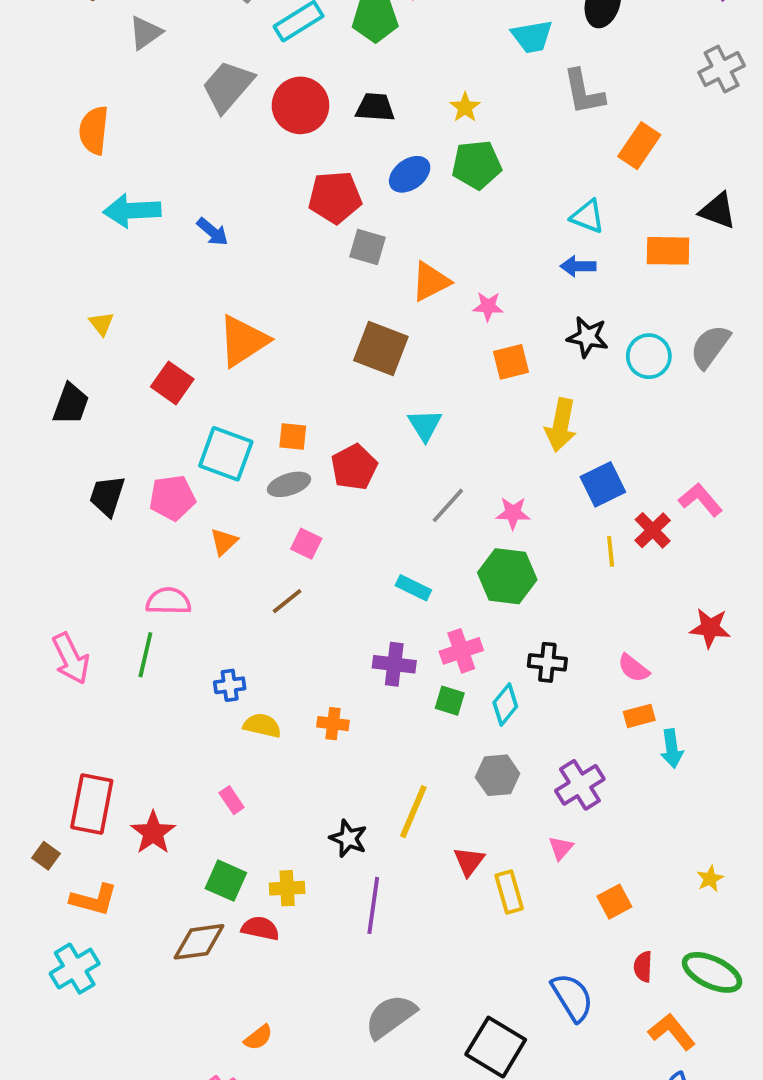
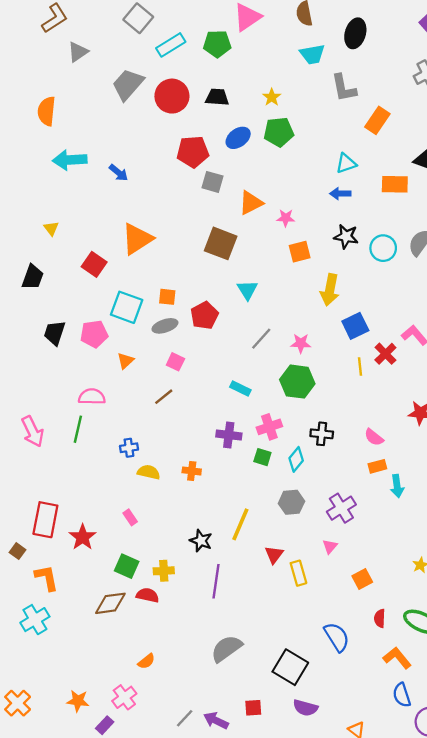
cyan triangle: (588, 216) -> (346, 163), turned -40
orange L-shape: (94, 900) -> (47, 578), turned -116

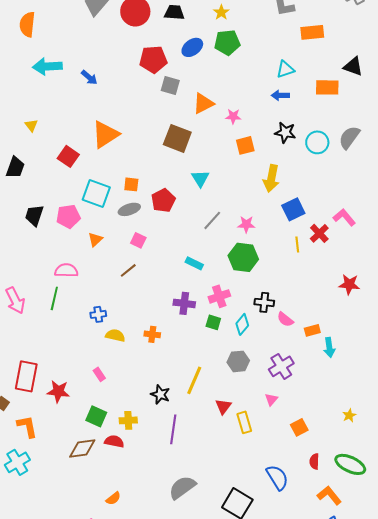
orange rectangle: (377, 120) -> (312, 32), turned 50
pink semicircle: (374, 437) -> (285, 319), moved
red star: (83, 537) -> (58, 391), turned -30

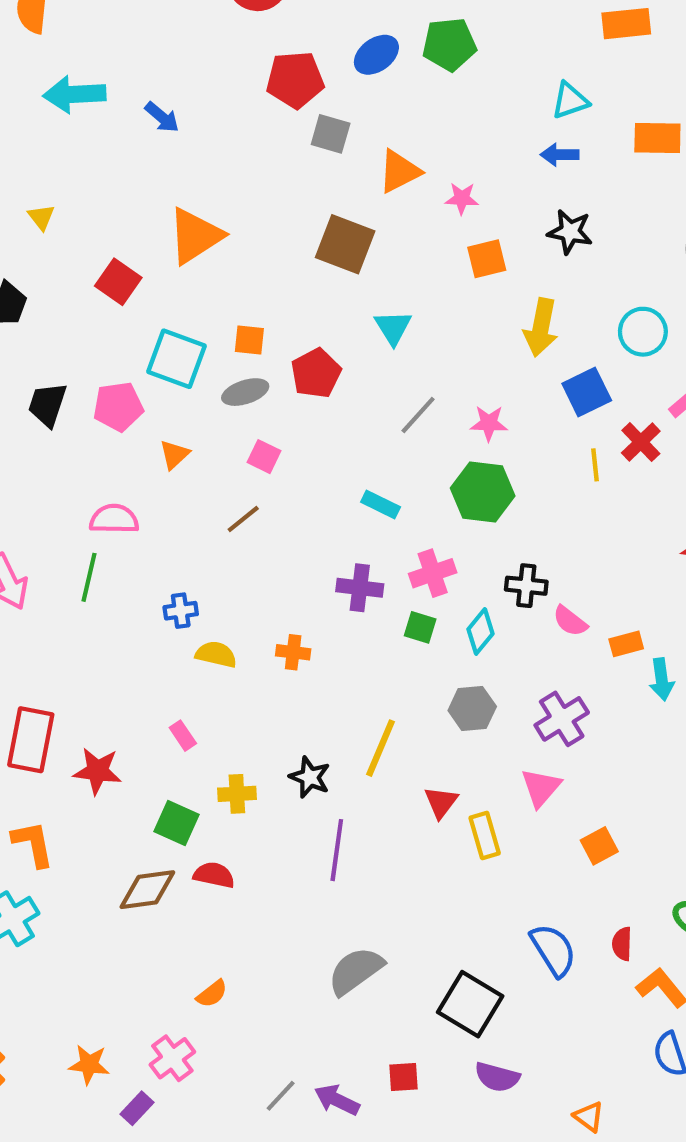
cyan circle: (317, 142) -> (643, 332), moved
pink triangle: (271, 399) -> (541, 788), size x1.5
yellow cross: (128, 420) -> (237, 794), moved
red semicircle: (314, 461) -> (622, 944), moved

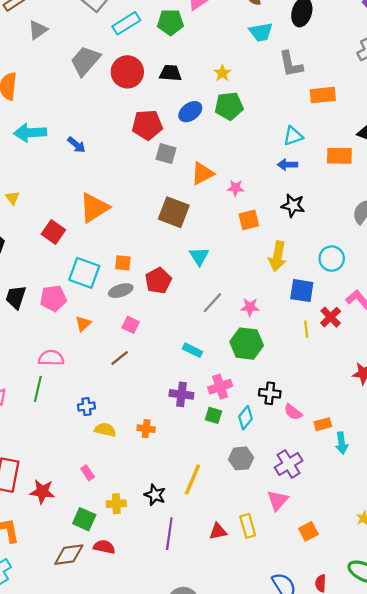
blue square: (587, 392) -> (302, 291), turned 35
red triangle: (441, 802) -> (218, 531), moved, turned 42

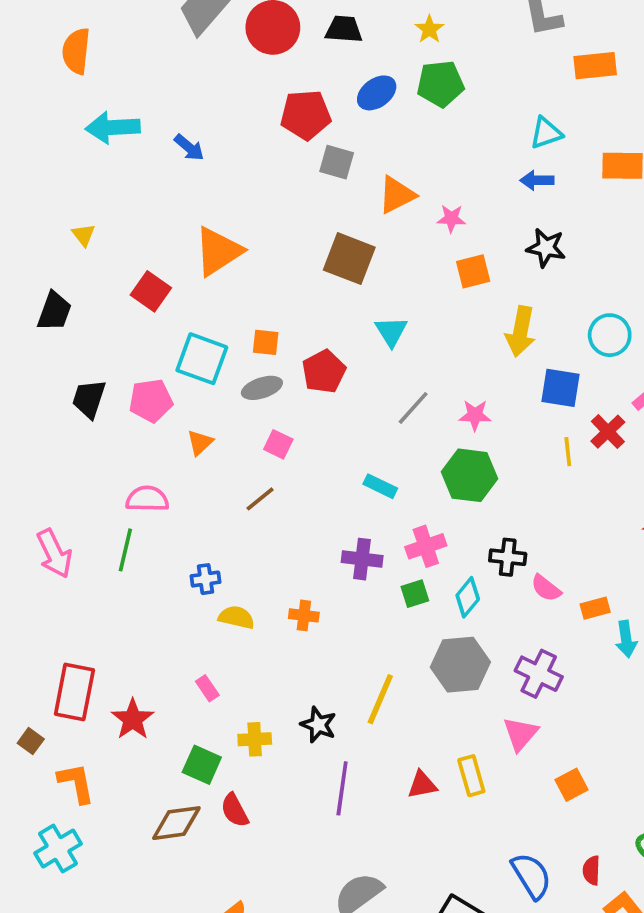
green square: (213, 415) -> (415, 594), turned -35
gray hexagon: (241, 458) -> (460, 665), size x1.4
purple cross: (289, 464) -> (539, 674), turned -32
red star: (42, 492) -> (133, 719), turned 30
red semicircle: (104, 547) -> (235, 810), turned -130

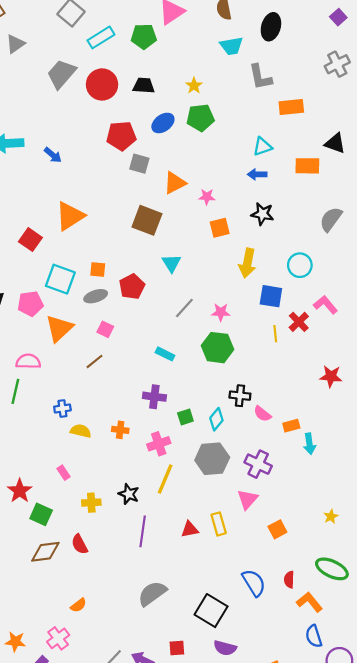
orange triangle: (200, 442) -> (59, 328), size x1.8
pink cross: (426, 546) -> (159, 444), moved
green square: (202, 765) -> (41, 514), moved

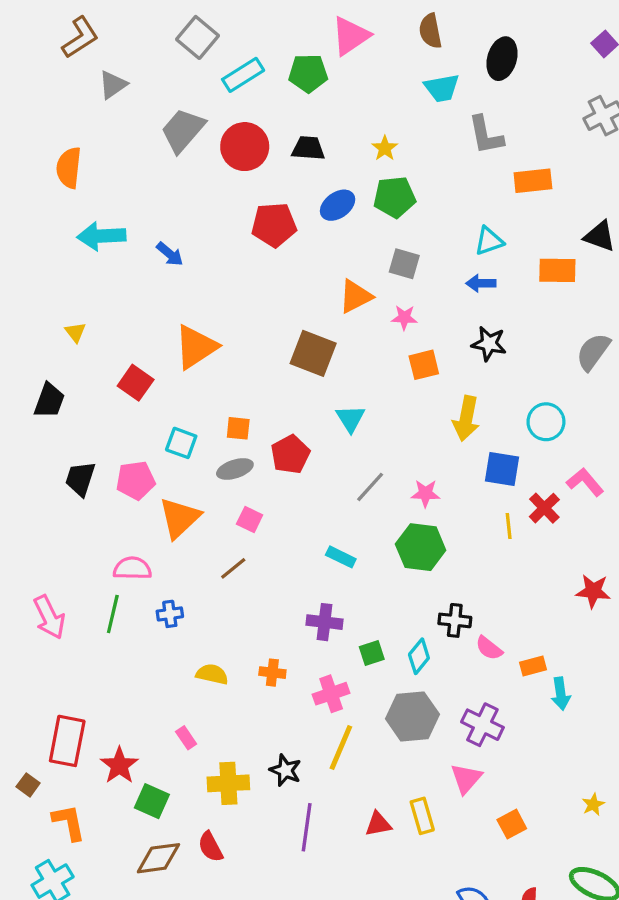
gray square: (139, 164) -> (404, 264), moved
cyan square: (60, 279) -> (181, 443), size x0.7
blue cross: (62, 408) -> (170, 614), moved
yellow cross: (91, 503) -> (228, 783), size x1.4

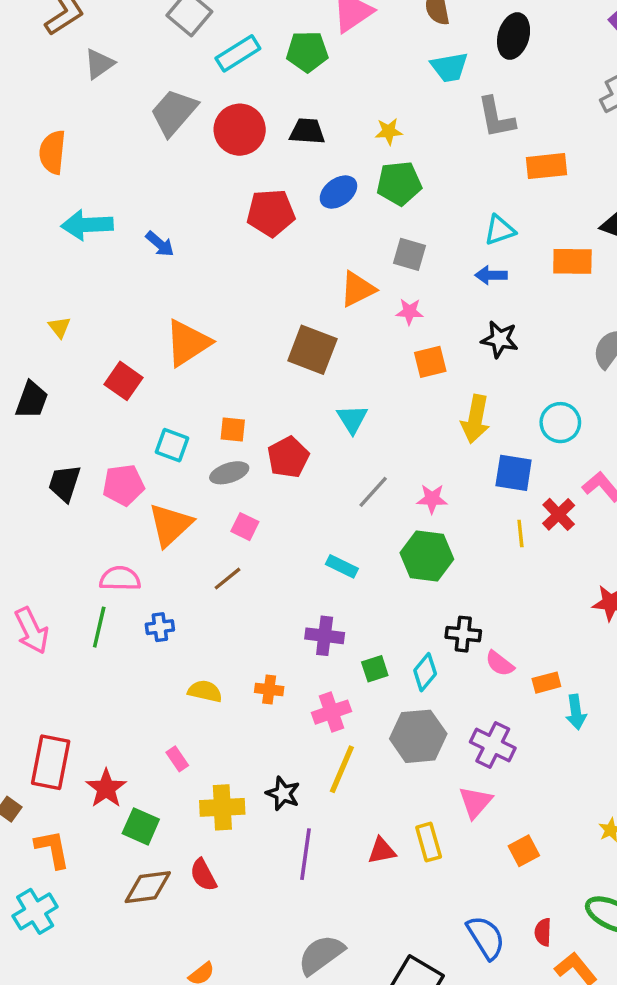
yellow star: (385, 148) -> (389, 131), turned 30

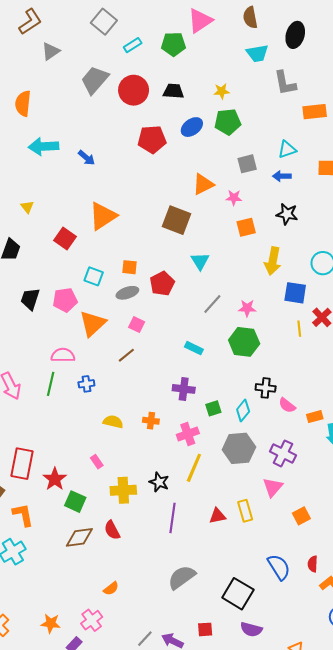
cyan rectangle: (238, 53) -> (133, 45), size x0.7
gray square: (410, 254) -> (247, 164), moved, turned -30

